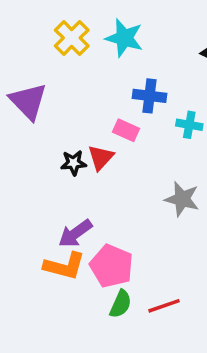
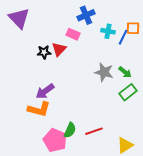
blue cross: (150, 96) -> (86, 15), turned -30
pink pentagon: (112, 266) -> (55, 140), moved

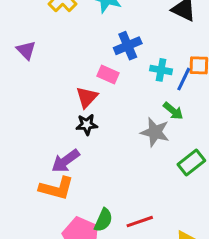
purple triangle: (19, 18) -> (26, 50), size x0.6
black star: (44, 52) -> (87, 125), moved
green arrow: (125, 72) -> (173, 111), moved

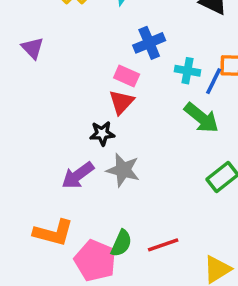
red triangle: (87, 97) -> (121, 102), moved
green arrow: (173, 111) -> (201, 118), size x1.5
gray star: (155, 132) -> (123, 170), moved
orange L-shape: (56, 188) -> (53, 233), moved

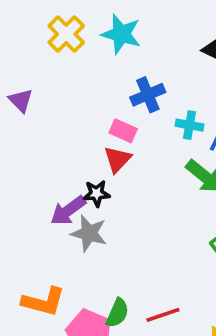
gray star: (123, 170) -> (89, 233), moved
purple arrow: (78, 175) -> (68, 211), moved

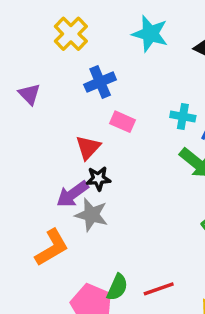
cyan star: (121, 34) -> (150, 34), moved
blue cross: (148, 95) -> (100, 82), moved
red triangle: (117, 159) -> (88, 148), moved
orange L-shape: (43, 302) -> (52, 248), moved, turned -45

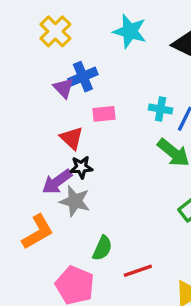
purple triangle: (29, 94) -> (64, 88), moved
pink rectangle: (122, 122) -> (104, 114), turned -30
red triangle: (88, 148) -> (72, 138), turned -30
green semicircle: (117, 287) -> (102, 248), moved

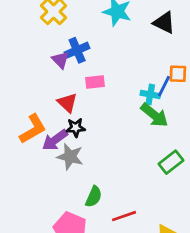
cyan cross: (161, 109) -> (150, 94), moved
orange L-shape: (38, 232) -> (33, 129), moved

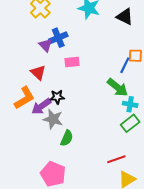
cyan cross: (150, 94) -> (130, 104), moved
red triangle: (67, 103) -> (38, 73), moved
green semicircle: (94, 197) -> (67, 138), moved
red line: (124, 216) -> (116, 159), moved

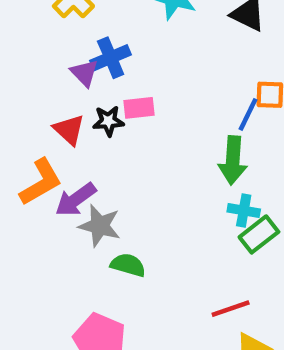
green arrow: (117, 87) -> (233, 160), turned 55
black star: (57, 97) -> (108, 121), moved
cyan cross: (130, 104) -> (244, 210), moved
green semicircle: (67, 138) -> (128, 265), turned -98

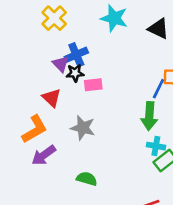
black star: (108, 121) -> (75, 73), moved
purple arrow: (76, 200) -> (44, 155), moved
gray star: (100, 226) -> (83, 128), moved

